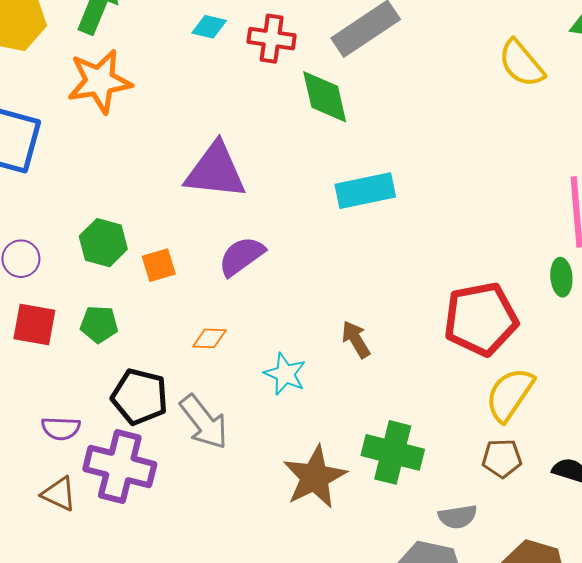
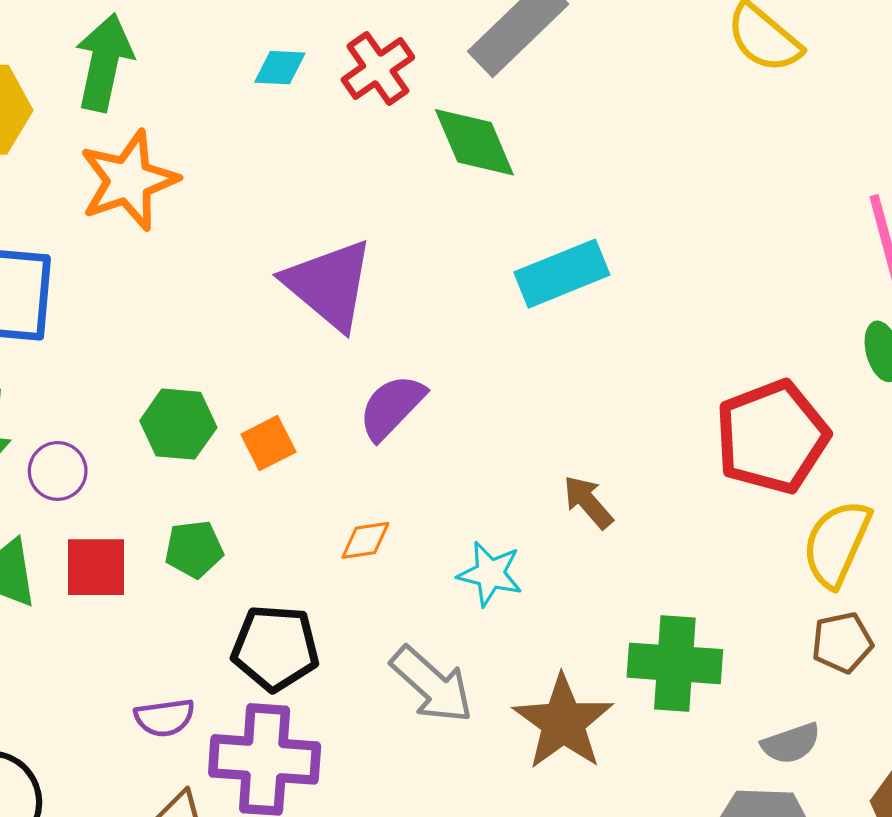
red cross: (272, 39) -> (378, 68), turned -33
purple triangle: (215, 171) -> (329, 285), turned 44
gray arrow: (204, 422) -> (432, 685), moved

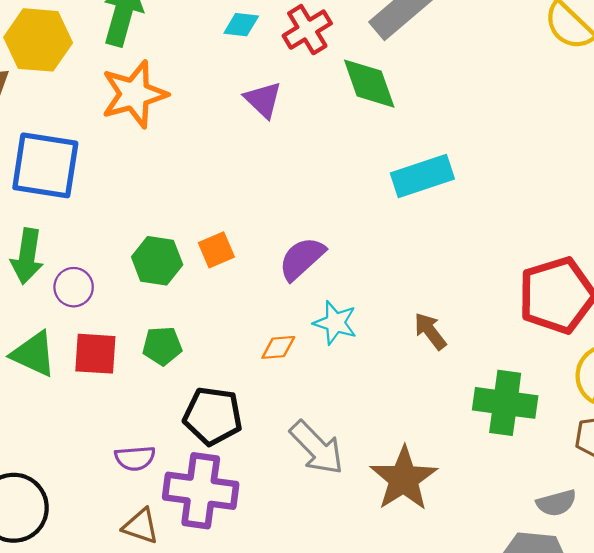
purple triangle: (329, 285) -> (263, 100), moved, size x0.6
orange square: (268, 443) -> (216, 250), moved
cyan star: (490, 574) -> (335, 323), moved
green cross: (675, 663) -> (505, 403), moved

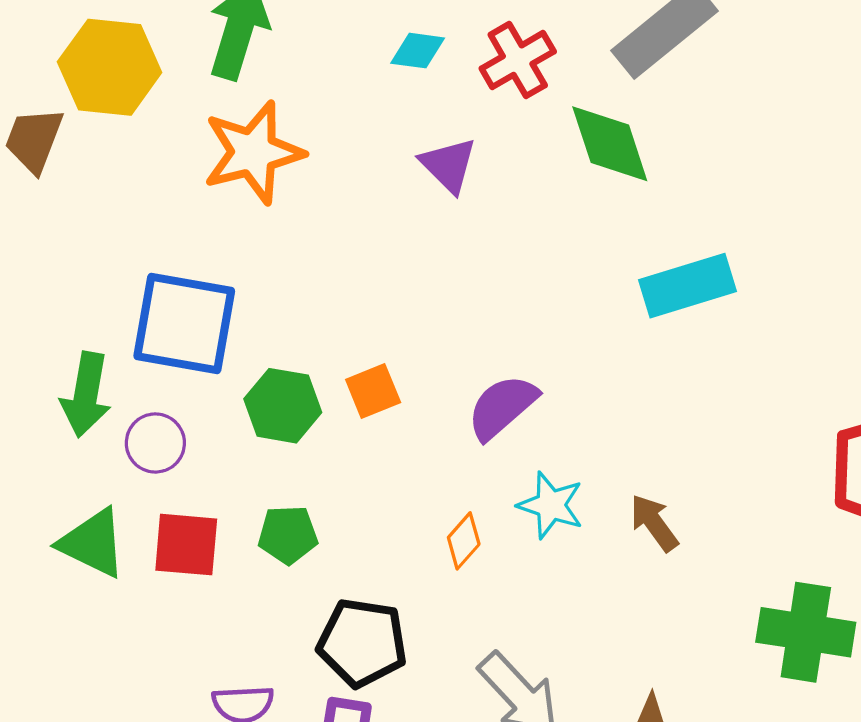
blue square: (45, 165) -> (184, 324), moved
brown arrow: (430, 331) -> (654, 523), moved
orange diamond: (278, 347) -> (464, 541), turned -45

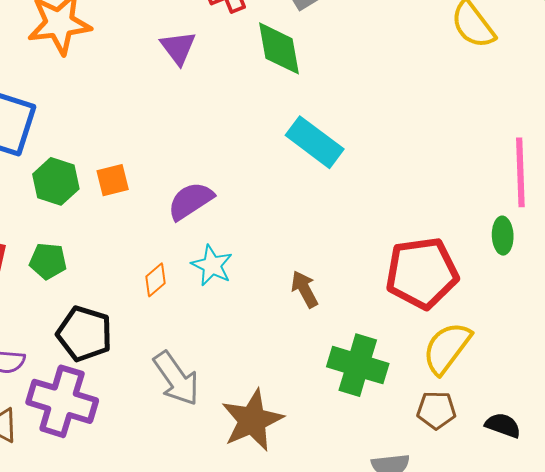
cyan rectangle: (687, 286) -> (315, 142), turned 46
brown arrow: (654, 523) -> (305, 289), moved

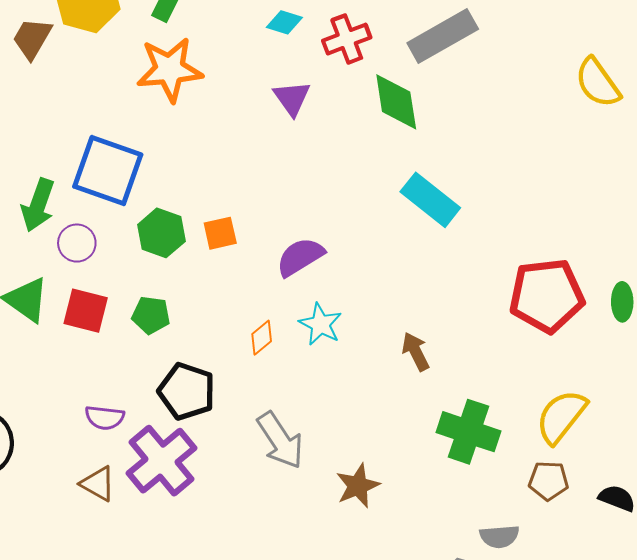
red pentagon: (422, 273) -> (547, 296), moved
purple cross: (62, 401) -> (162, 461), turned 32
brown star: (252, 420) -> (358, 486), size x0.7

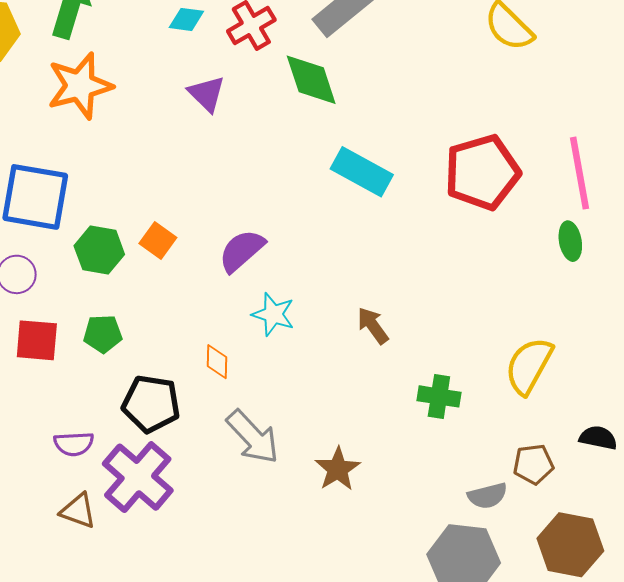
orange square: (220, 233) -> (158, 240), turned -32
red pentagon: (547, 296) -> (482, 172), moved
orange diamond: (262, 338) -> (217, 362), moved, turned -40
green cross: (468, 432) -> (439, 396), size x0.7
brown pentagon: (549, 481) -> (533, 464), moved

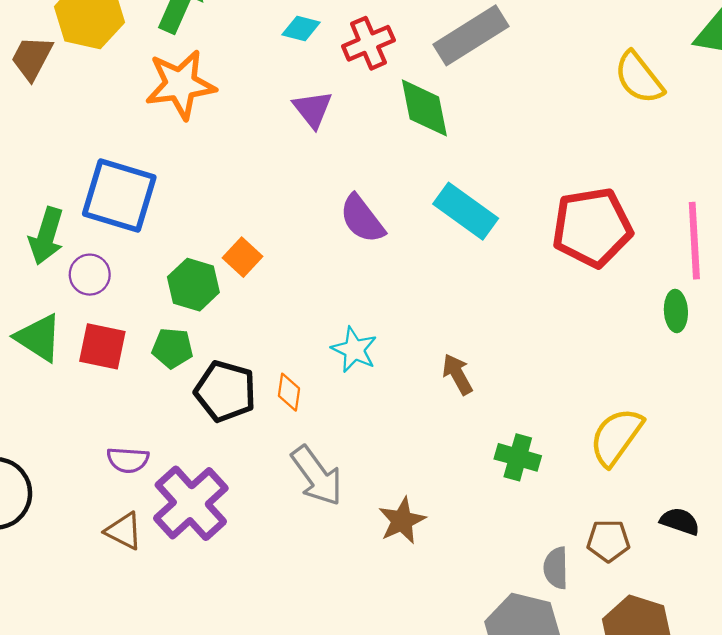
green hexagon: (99, 250) -> (193, 285), moved
purple semicircle: (242, 251) -> (362, 219), moved, turned -93
black pentagon: (151, 404) -> (225, 391), moved
gray semicircle: (487, 496) -> (556, 568), turned 96

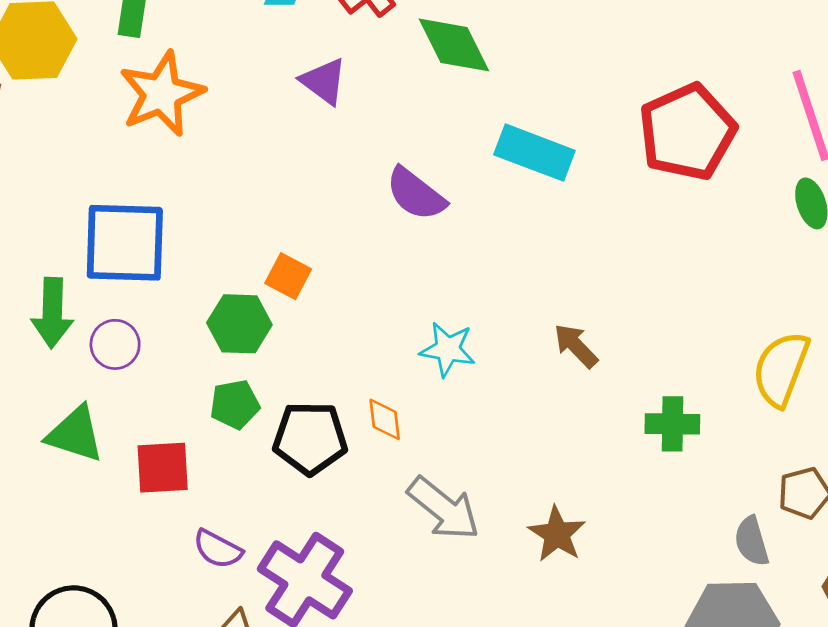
red square: (102, 346) -> (163, 468), moved
purple semicircle: (128, 460) -> (218, 549), turned 39

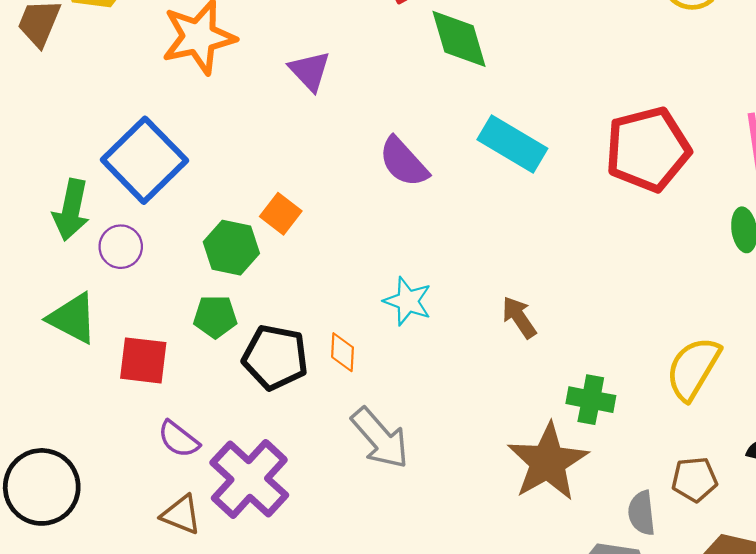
purple triangle: (324, 81) -> (310, 71), moved
blue square: (125, 243) -> (144, 160), turned 34
brown star: (557, 534) -> (548, 462), moved, size x1.6

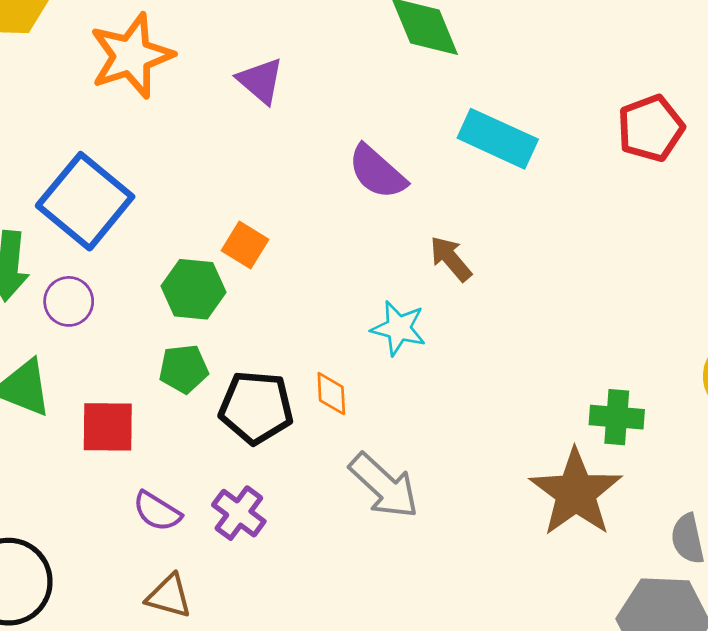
red pentagon: (648, 149) -> (651, 128), size x0.7
brown arrow: (519, 317) -> (451, 259), moved
purple cross: (249, 479) -> (239, 513), moved, size x0.6

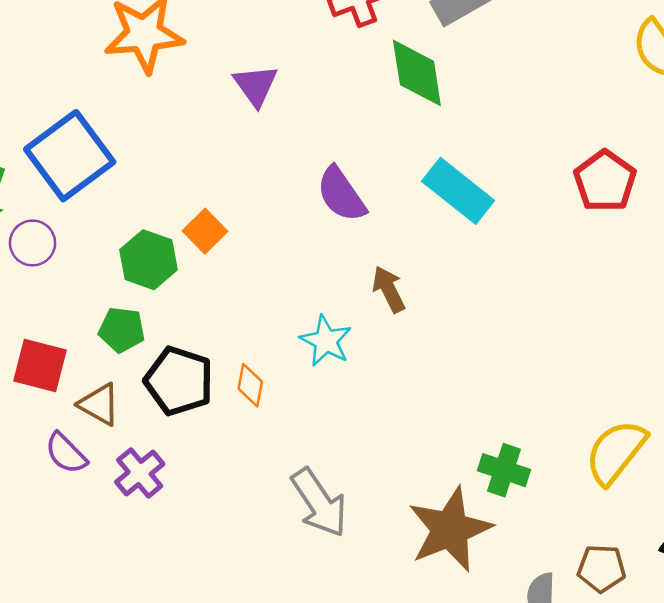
red pentagon: (651, 128) -> (605, 181), moved, turned -30
gray arrow: (384, 486) -> (319, 503), moved
brown triangle: (169, 596) -> (99, 404), moved

